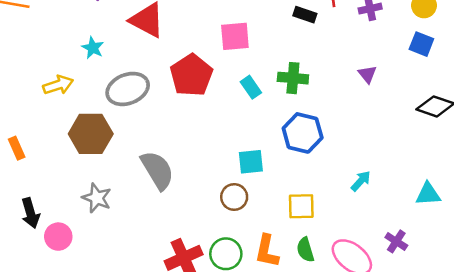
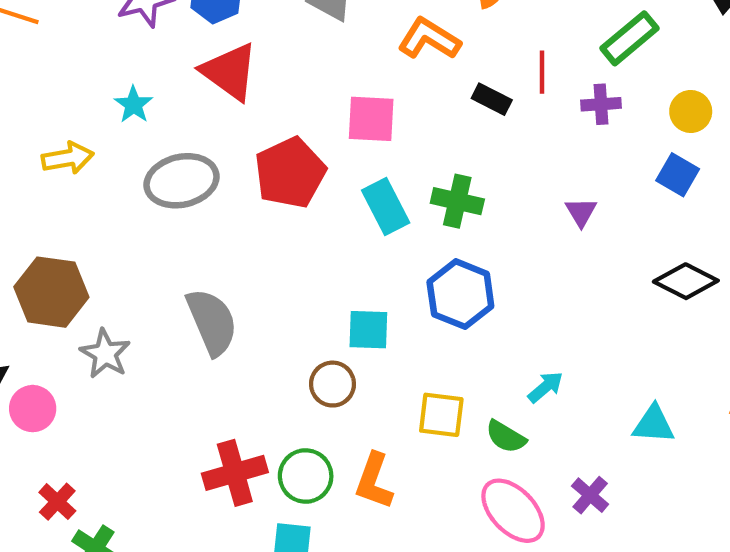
cyan rectangle: (251, 87) -> (386, 207), size x1.4
brown hexagon: (91, 134) -> (51, 292), moved
green semicircle: (305, 250) -> (506, 437), moved, turned -50

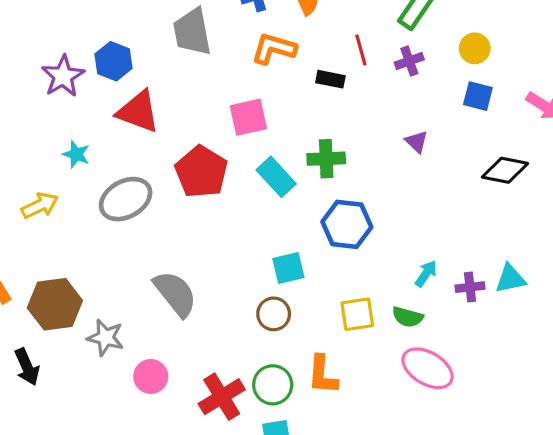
pink circle: (33, 409) -> (151, 376), moved
purple cross: (590, 495) -> (470, 287), moved, turned -32

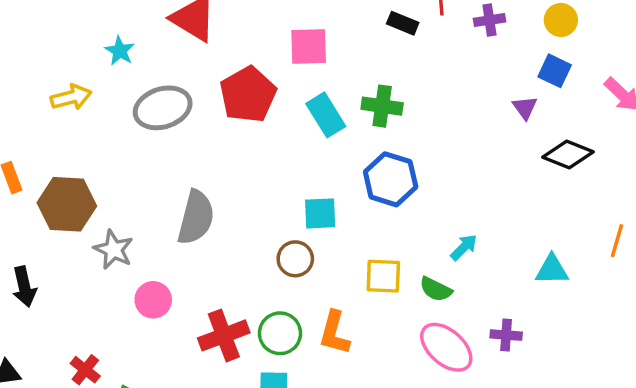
purple triangle: (417, 142) -> (525, 108), moved
purple cross: (470, 287) -> (506, 335), moved
gray semicircle: (175, 294) -> (196, 217), turned 42
black arrow: (27, 367) -> (24, 287), moved

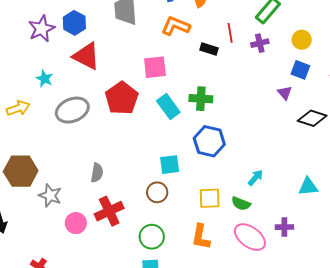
gray semicircle: (196, 217) -> (97, 173), size x0.6
orange L-shape: (334, 333) -> (201, 237), moved
red cross: (224, 335) -> (109, 211), moved

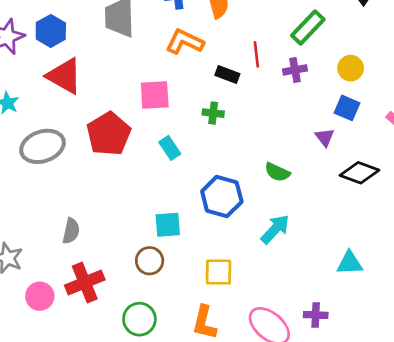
green cross: (201, 99) -> (213, 113), moved, size x0.7
cyan rectangle: (168, 107) -> (170, 148), size x0.7
cyan arrow: (256, 178) -> (275, 229), moved, size x1.4
green semicircle: (241, 204) -> (277, 172), moved

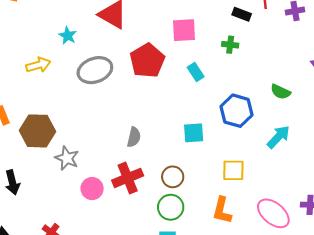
gray semicircle: (71, 231) -> (134, 137), moved
brown circle: (150, 261) -> (173, 177), moved

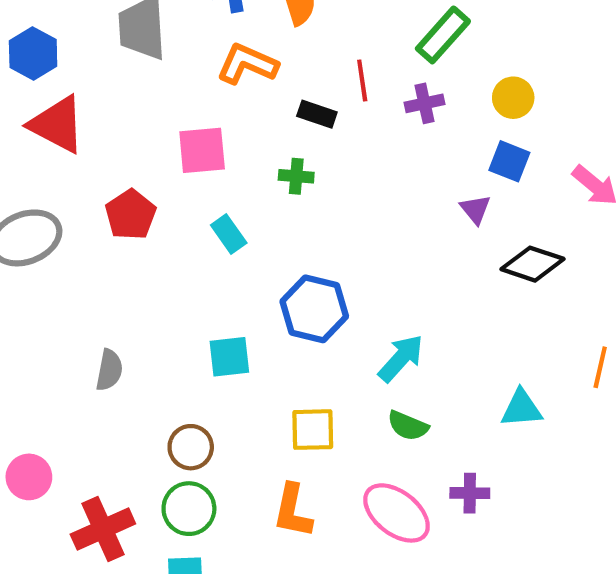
red pentagon: (147, 61) -> (131, 215), size x0.7
green semicircle: (280, 92) -> (408, 426), moved
red cross: (128, 178) -> (103, 529), moved

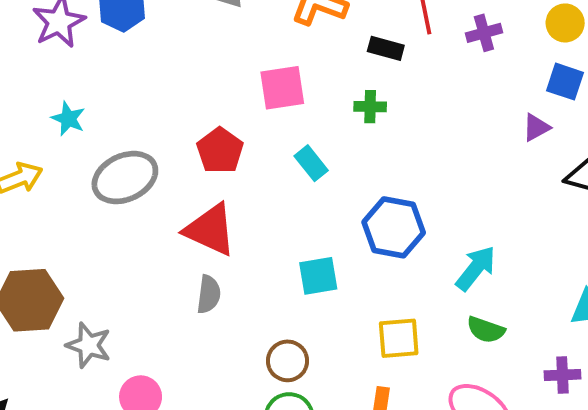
red triangle: (57, 124) -> (210, 230), moved
purple triangle: (475, 209) -> (536, 127), turned 44
purple cross: (470, 493) -> (562, 375), moved

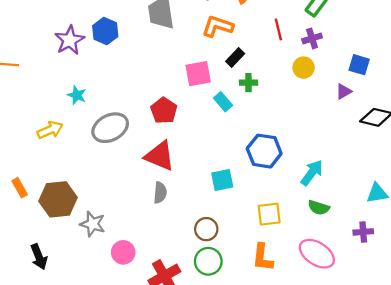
yellow circle: (565, 23) -> (304, 68), moved
black rectangle: (386, 48) -> (235, 58), moved, turned -60
cyan rectangle: (311, 163) -> (223, 102), moved

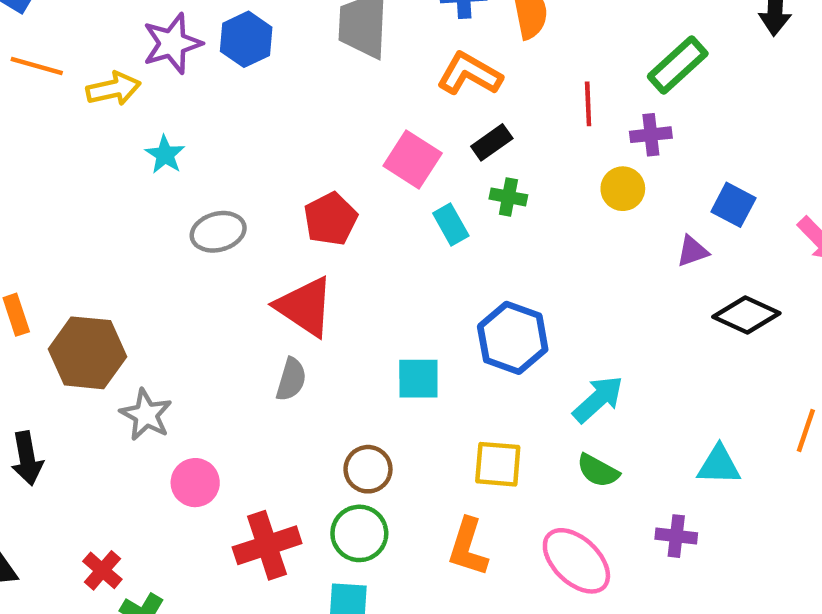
pink square: (198, 74) -> (413, 159), turned 32
gray ellipse: (110, 128) -> (218, 232), size x0.7
yellow arrow: (50, 130) -> (113, 89), moved

